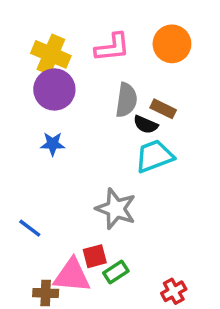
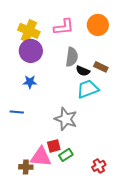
brown rectangle: (163, 109) -> (101, 67), moved
blue line: (30, 228) -> (17, 112), moved, turned -32

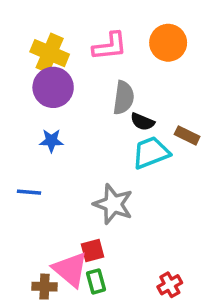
brown rectangle: (101, 67) -> (187, 135), moved
green rectangle: (66, 155) -> (96, 281), moved, turned -72
pink triangle: (41, 157) -> (70, 269), turned 35

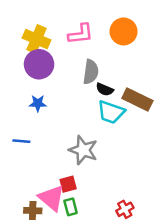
brown rectangle: (187, 135) -> (137, 100), size x1.6
cyan trapezoid: (151, 153) -> (111, 112), turned -140

